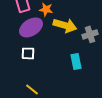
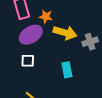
cyan rectangle: (76, 61) -> (67, 70), moved

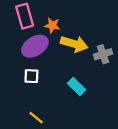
cyan rectangle: (67, 70) -> (76, 87), turned -35

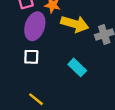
purple ellipse: (35, 46) -> (35, 26), turned -40

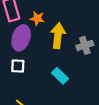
yellow arrow: (75, 24) -> (58, 36), turned -100

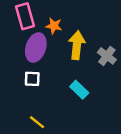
gray cross: (85, 45) -> (107, 56), turned -35

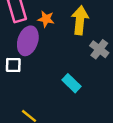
yellow arrow: (77, 45) -> (80, 20), moved
white square: (32, 79) -> (13, 65), moved

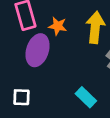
white square: (13, 65) -> (21, 97), moved

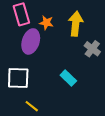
white square: (21, 97) -> (18, 78), size x1.6

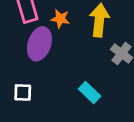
white square: (18, 78) -> (23, 92), size x0.6

